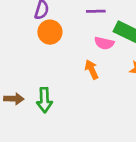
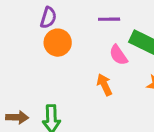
pink semicircle: (104, 43) -> (118, 55), turned 42

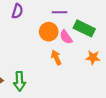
orange circle: (58, 43) -> (49, 32), moved

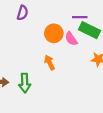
purple line: (59, 12) -> (80, 17), moved
orange arrow: (56, 58) -> (50, 63), moved

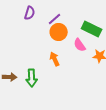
purple line: (80, 17) -> (55, 19), moved, turned -40
pink semicircle: (71, 39) -> (80, 45), moved

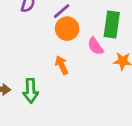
green rectangle: (92, 29) -> (112, 25), turned 72

